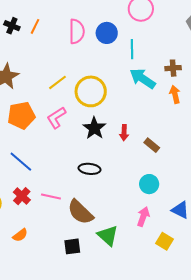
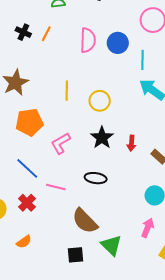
yellow line: (58, 82) -> (67, 91), turned -54
yellow circle: (91, 91) -> (100, 101), size x0.7
pink L-shape: (56, 118) -> (61, 143), moved
pink line: (51, 197) -> (56, 187), moved

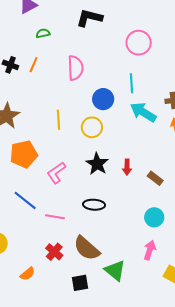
blue circle: (118, 43) -> (103, 99), moved
red cross: (27, 203) -> (54, 252), moved

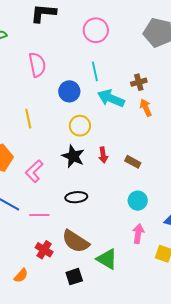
yellow circle: (92, 127) -> (80, 126), moved

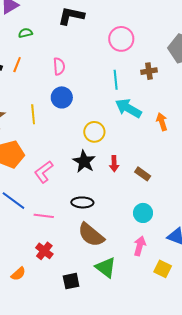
pink semicircle: (37, 65) -> (59, 66), size x0.7
brown cross: (139, 82) -> (149, 71), moved
blue circle: (69, 91) -> (62, 97), moved
yellow line: (28, 119) -> (33, 114), moved
brown semicircle: (76, 241) -> (91, 235), moved

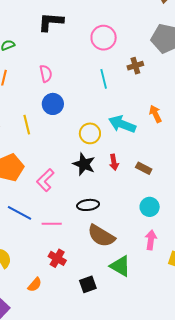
cyan arrow: (128, 108) -> (122, 124), moved

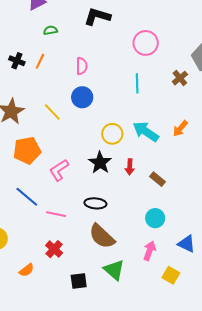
brown cross: (135, 66) -> (180, 78), moved, turned -35
orange arrow: (155, 114) -> (180, 128), turned -126
yellow line: (27, 125) -> (52, 112), turned -42

